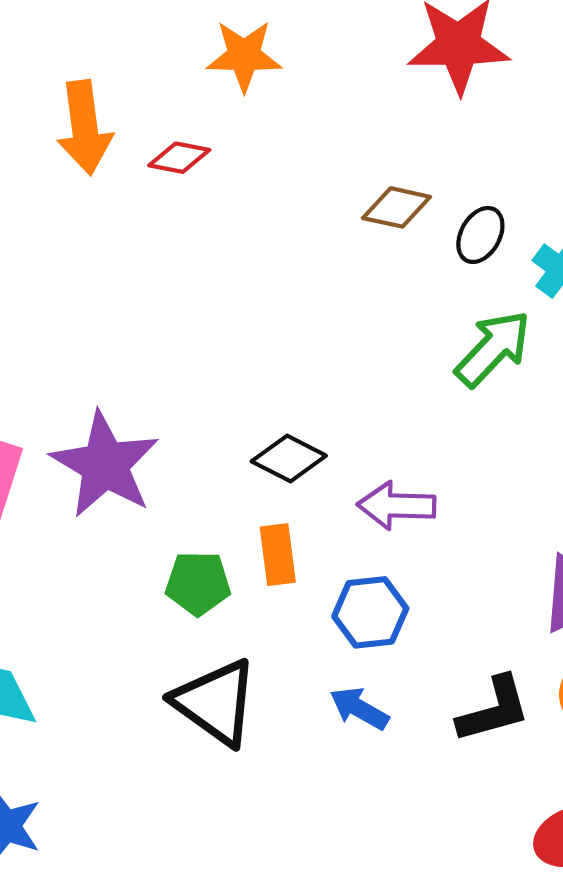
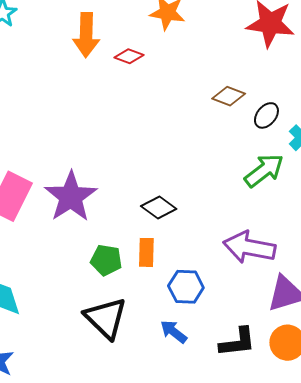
purple arrow: (396, 506) -> (249, 247), moved, size x1.4

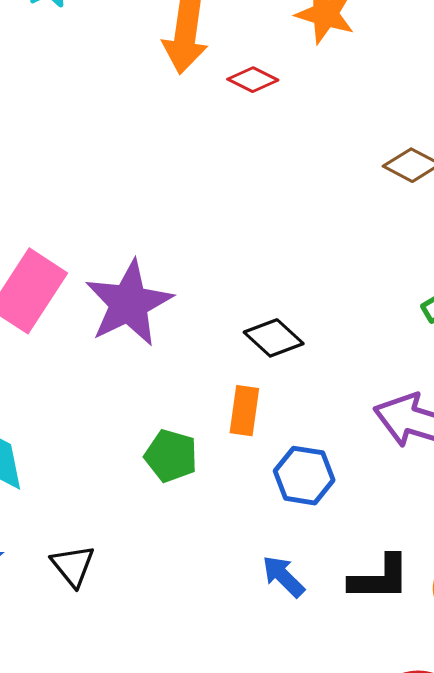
green pentagon: (106, 260) -> (171, 456), moved
black triangle: (106, 318) -> (73, 566), moved, size x0.6
blue arrow: (174, 332) -> (283, 576), moved

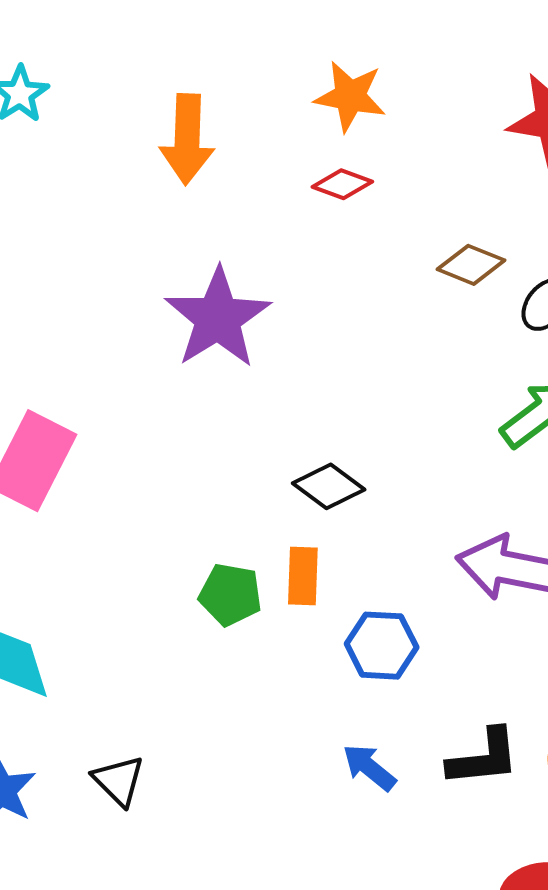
red diamond: (253, 80) -> (342, 184), moved
purple star: (129, 303) -> (218, 318), moved
green pentagon: (171, 456) -> (230, 595), moved

